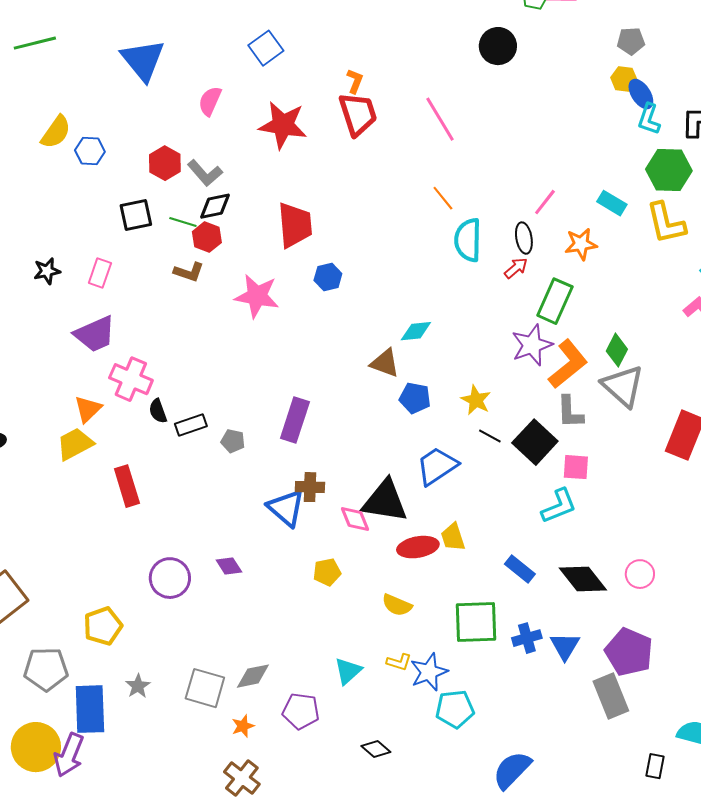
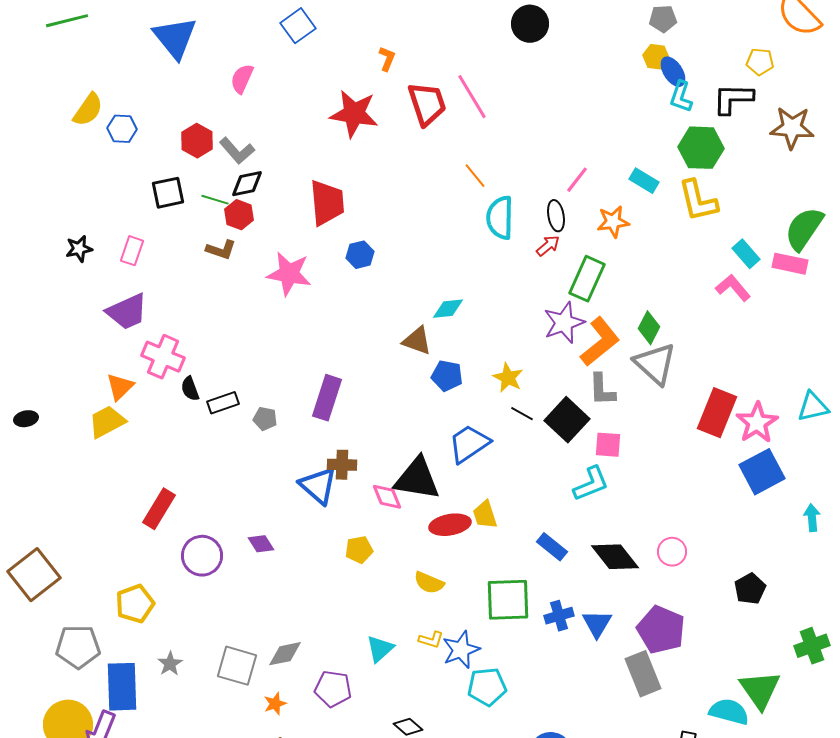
red trapezoid: (358, 114) -> (427, 104), moved
red star: (283, 125) -> (354, 114), moved
red rectangle: (127, 486) -> (159, 509), moved, turned 48

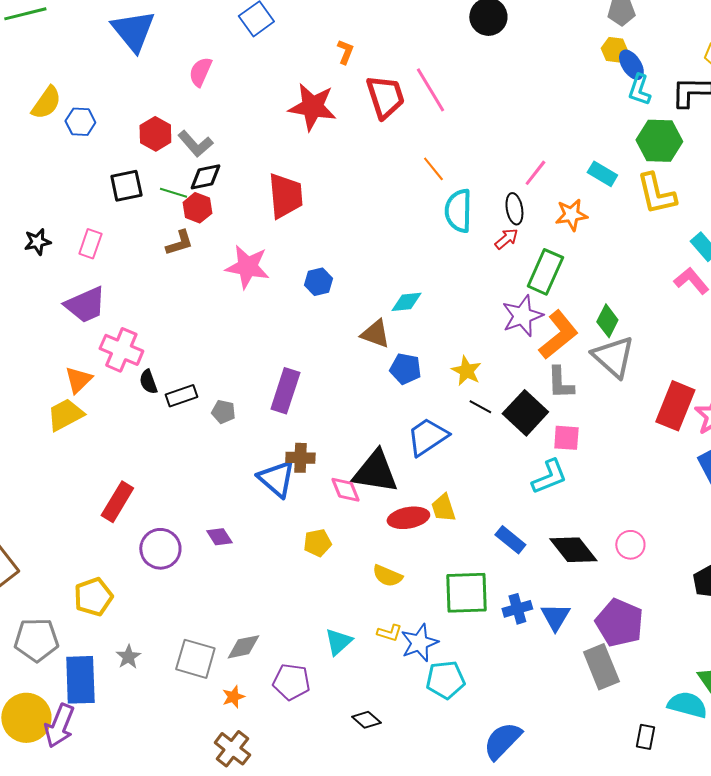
brown L-shape: (221, 250) -> (179, 243), turned -36
blue hexagon: (360, 255) -> (318, 282), moved

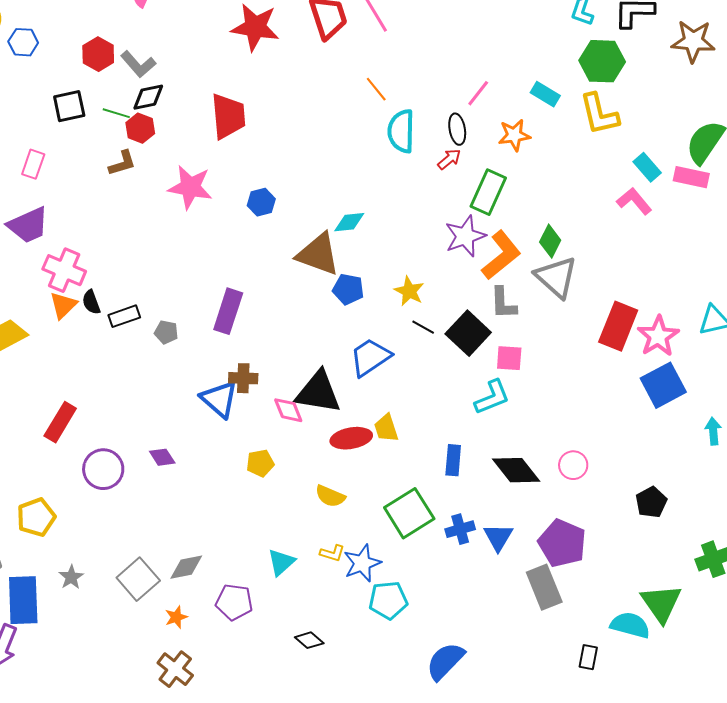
brown triangle: (375, 334) -> (318, 254), size x1.5
orange triangle: (78, 380) -> (63, 305), moved
blue rectangle: (510, 540) -> (453, 460), turned 56
green square: (466, 593) -> (409, 513), turned -30
gray square: (195, 659) -> (138, 579), turned 33

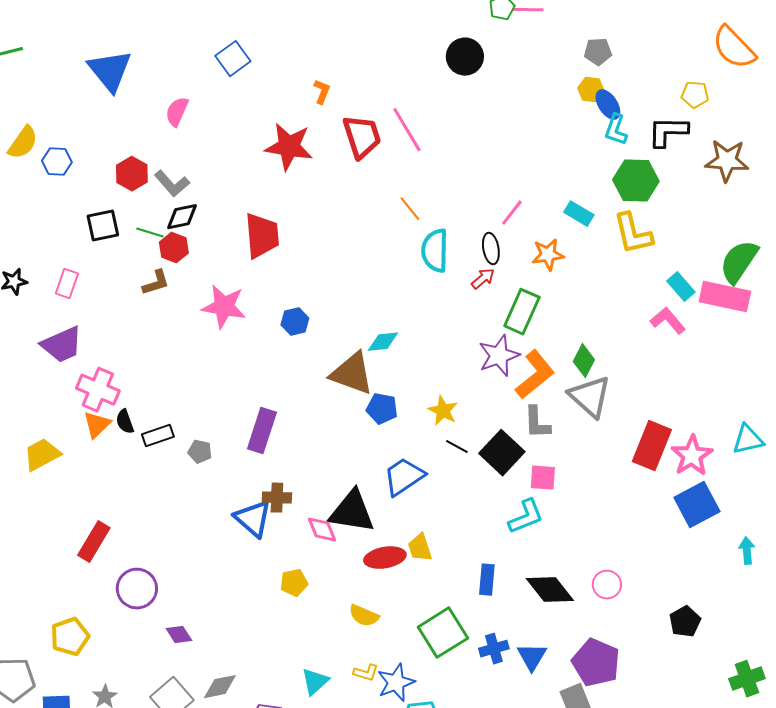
pink rectangle: (691, 177) -> (725, 297), size x1.4
purple diamond: (162, 457) -> (179, 635), moved

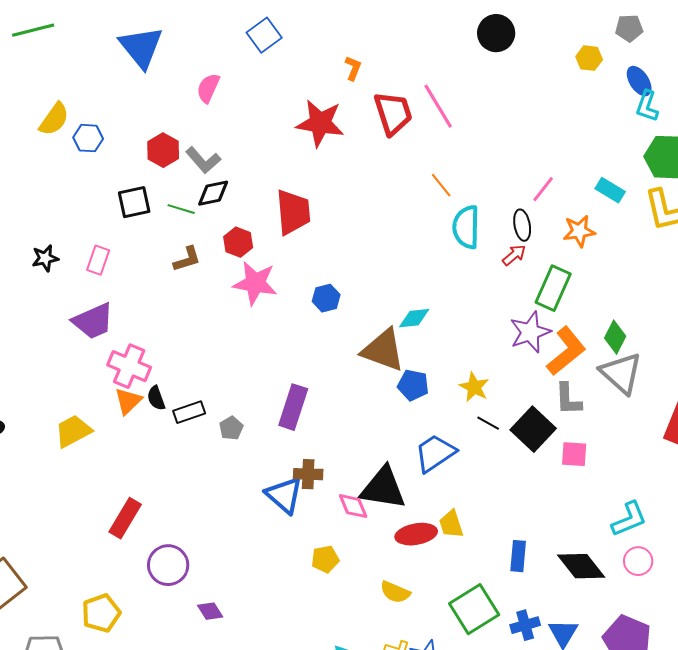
yellow hexagon: (591, 90) -> (589, 58), moved
red hexagon: (174, 248) -> (238, 242), moved
gray pentagon: (200, 452) -> (231, 428), turned 30
cyan L-shape: (526, 517) -> (629, 519), moved

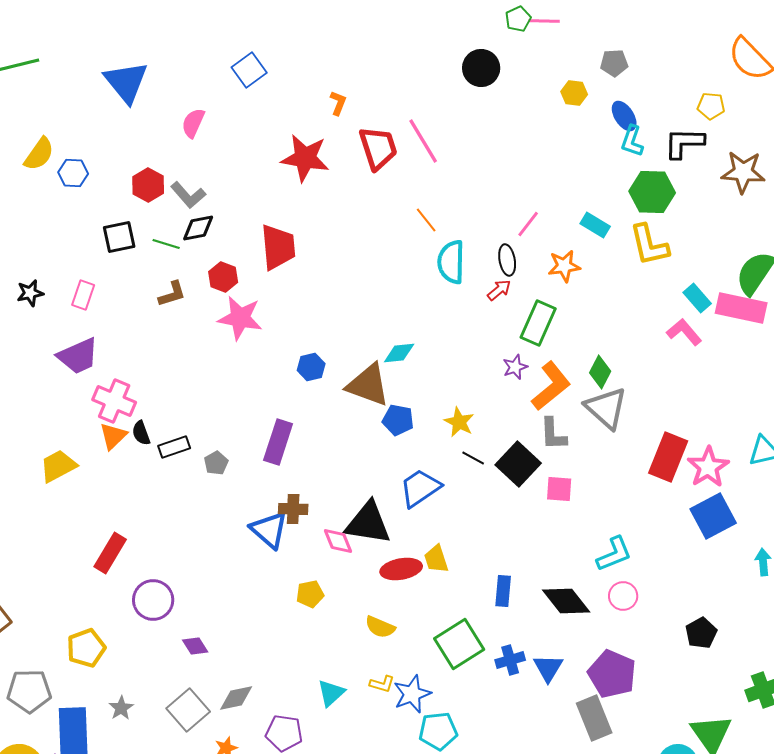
blue hexagon: (326, 298) -> (311, 367), moved
purple star: (530, 332) -> (515, 367), size x0.6

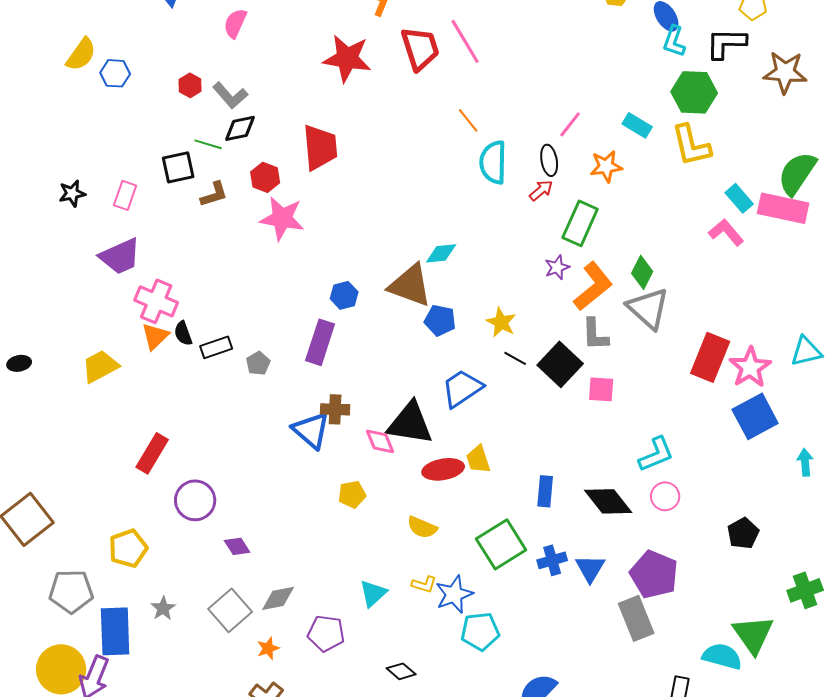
red hexagon: (148, 185) -> (190, 85), size x0.7
black square: (119, 237) -> (178, 167), moved
blue hexagon: (311, 367) -> (344, 295), moved

